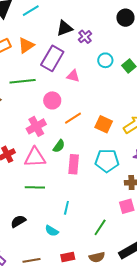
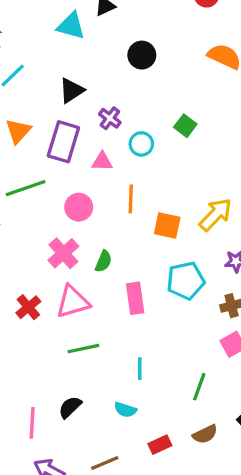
black circle: (125, 18) -> (142, 55), moved
purple cross: (85, 37) -> (110, 118), moved
cyan circle: (105, 60) -> (141, 144), moved
orange line: (73, 118) -> (131, 199), moved, turned -42
green semicircle: (59, 146) -> (103, 261), moved

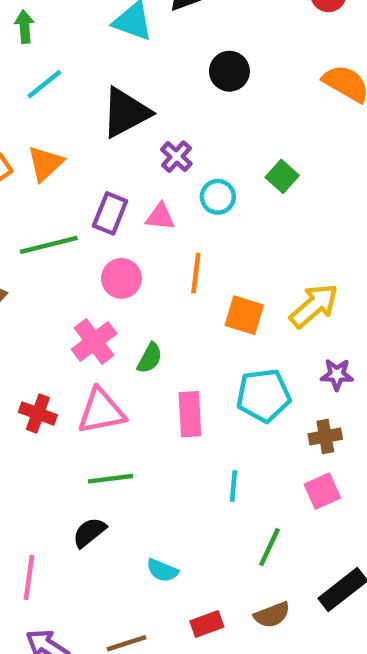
black triangle: (72, 90) -> (126, 112), size x1.4
purple rectangle: (63, 142) -> (110, 213), moved, size x0.7
red cross: (28, 307) -> (38, 414), turned -35
cyan line: (140, 369) -> (233, 486), moved
black semicircle: (70, 407) -> (89, 532), moved

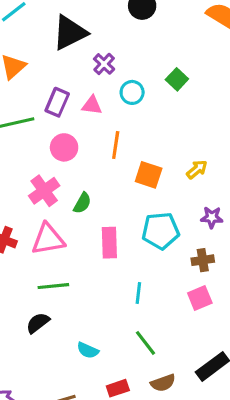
yellow arrow: (314, 306) -> (197, 169), size x0.6
green line: (270, 547) -> (145, 343), moved, turned -64

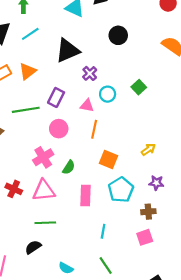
pink triangle: (92, 105) -> (87, 106), moved
orange square: (149, 175) -> (109, 160), moved
cyan pentagon: (161, 231) -> (121, 190), turned -30

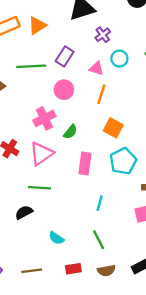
pink triangle: (44, 191) -> (41, 154), turned -35

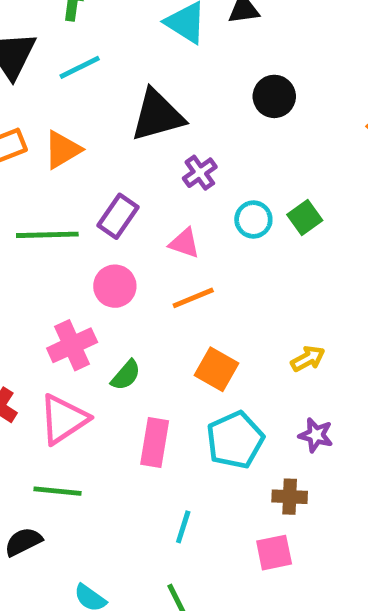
cyan circle: (119, 59) -> (253, 219), moved
orange line: (101, 94) -> (193, 298), turned 48

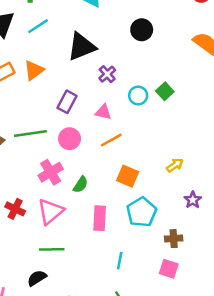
green line: (47, 235) -> (30, 133), moved
purple star: (316, 435) -> (193, 200), moved, turned 30
pink square: (274, 553) -> (169, 269), turned 36

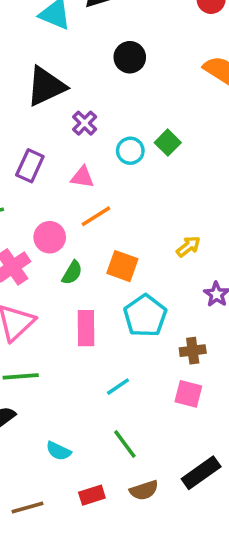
pink circle: (70, 139) -> (50, 237), moved
green semicircle: (81, 185) -> (72, 273), moved
cyan line: (120, 261) -> (118, 387), turned 48

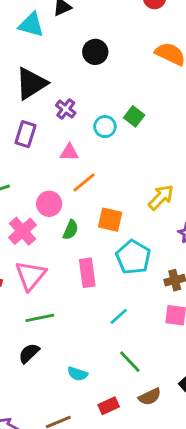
purple rectangle: (30, 166) -> (26, 134), moved
yellow arrow: (188, 246) -> (161, 197), size x1.4

